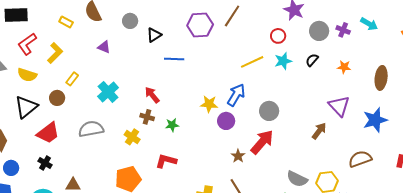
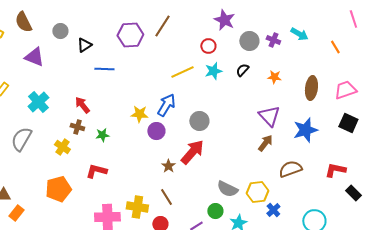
purple triangle: (104, 47) -> (34, 57), size x1.5
gray semicircle: (91, 129) -> (21, 139), turned -50
brown arrow: (319, 131) -> (265, 143), moved

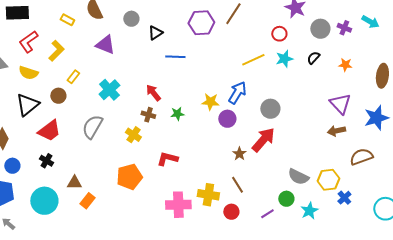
green star: (102, 135) -> (177, 114), moved
brown arrow: (265, 143) -> (336, 131), turned -138

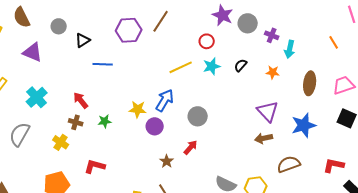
cyan arrow: (370, 22) -> (290, 49), moved, turned 72
gray circle: (320, 29) -> (248, 23), moved
red arrow: (263, 140) -> (191, 147), size x0.6

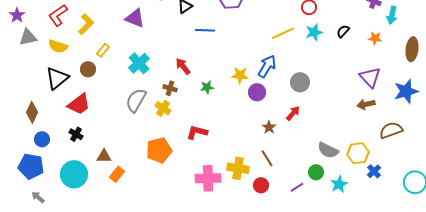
brown cross: (76, 122) -> (170, 88), moved
gray semicircle: (20, 134) -> (136, 100), moved

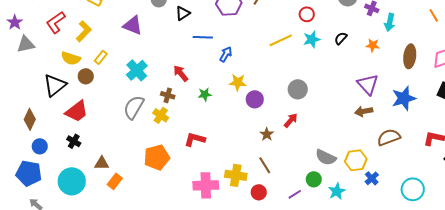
yellow semicircle: (58, 46) -> (71, 58), moved
blue arrow: (267, 66) -> (226, 54), moved, size x0.7

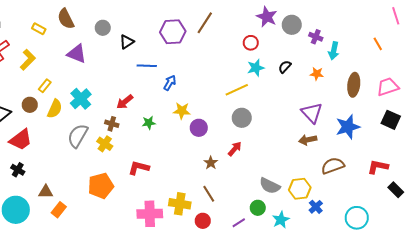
yellow line: (281, 40) -> (237, 90), moved
yellow semicircle: (71, 58) -> (55, 109), moved, turned -84
red arrow: (181, 73) -> (125, 102), turned -90

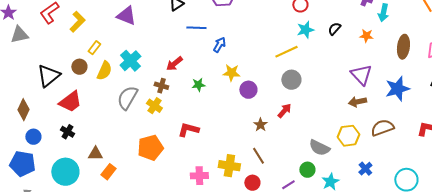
yellow hexagon: (300, 189) -> (348, 136), moved
pink cross: (150, 214) -> (199, 176), size x0.7

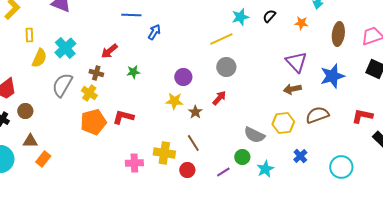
yellow rectangle: (94, 48) -> (29, 35), turned -40
brown circle: (79, 67) -> (25, 111), moved
yellow star: (231, 73) -> (174, 101), moved
orange pentagon: (150, 148) -> (93, 122), moved

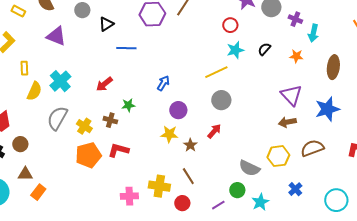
blue arrow: (154, 32) -> (163, 83), moved
brown cross: (96, 73) -> (110, 120), moved

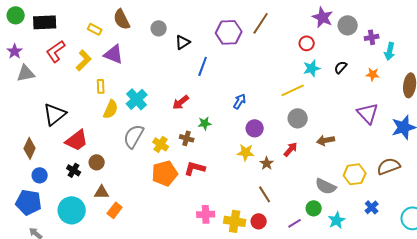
purple cross: (295, 19) -> (372, 37), turned -32
purple triangle: (56, 36) -> (114, 54), moved
blue line: (126, 48) -> (203, 66), turned -72
brown arrow: (287, 122) -> (326, 140), moved
yellow cross: (159, 186) -> (235, 221), moved

